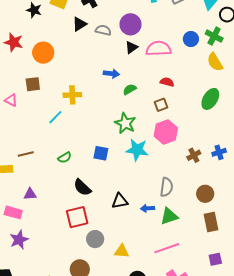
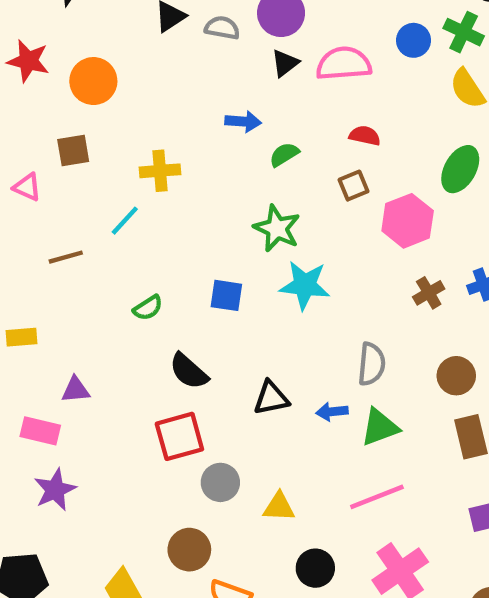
pink hexagon: (166, 132) -> (408, 221), moved
brown line: (26, 154) -> (66, 257), moved

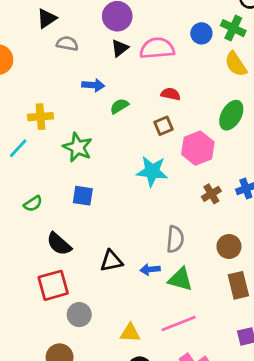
gray semicircle: (222, 28) -> (67, 44), moved
green star: (277, 228) -> (78, 147), moved
cyan star: (305, 285) -> (152, 171), moved
green triangle: (380, 427) -> (180, 279), turned 36
yellow triangle: (279, 507) -> (130, 333), moved

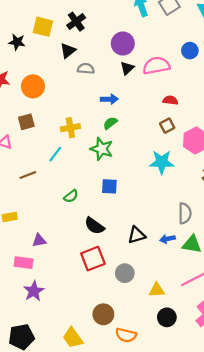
green semicircle: (119, 106) -> (110, 123), moved
gray circle: (79, 315) -> (125, 273), moved

